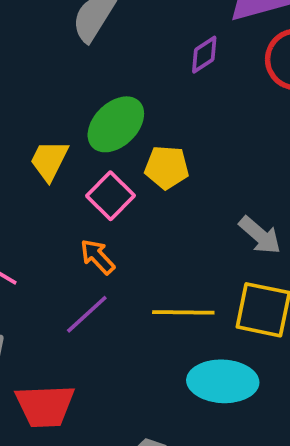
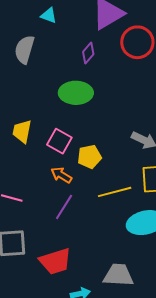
green ellipse: (116, 124) -> (76, 93), moved, turned 60
yellow pentagon: (167, 167) -> (89, 157), moved

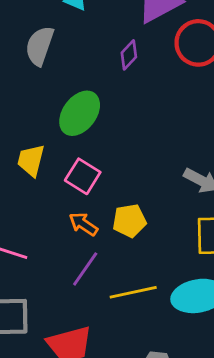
green ellipse: (76, 93) -> (80, 113), moved, turned -56
yellow pentagon: (89, 157) -> (129, 221), moved
yellow line: (115, 192) -> (133, 292), moved

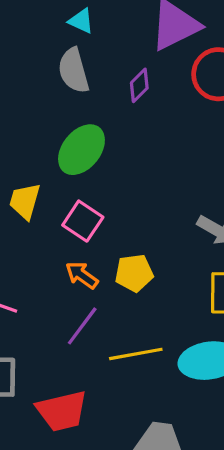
gray semicircle: (40, 46) -> (74, 71), moved, turned -36

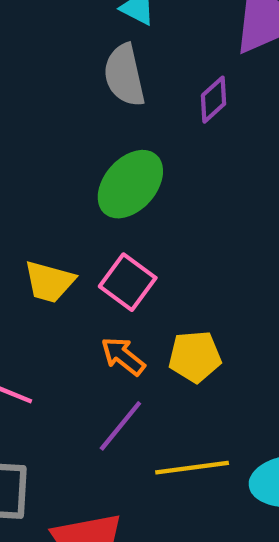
yellow trapezoid: (25, 201) -> (49, 282), moved, turned -93

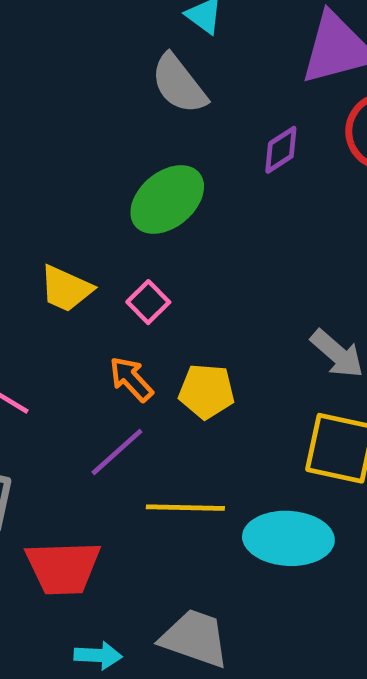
gray semicircle: (124, 75) -> (179, 84), turned -34
purple diamond: (214, 100) -> (281, 150), moved
pink square: (128, 282) -> (148, 302), size x0.7

